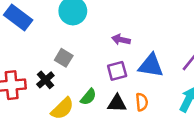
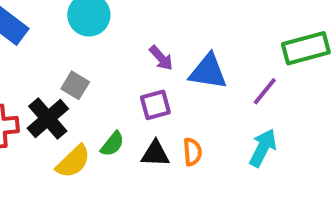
purple arrow: (121, 40) -> (161, 58), turned -144
blue triangle: (151, 66) -> (208, 72), moved
black cross: (45, 80) -> (48, 119), size x1.5

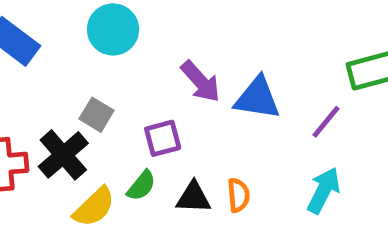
purple arrow: (161, 58) -> (201, 82), size x1.4
purple square: (155, 105) -> (163, 138), moved

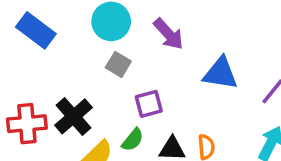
purple arrow: (201, 82) -> (169, 34), moved
gray square: (96, 115) -> (118, 64), moved

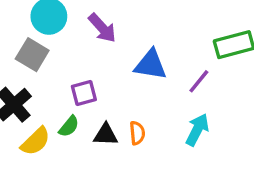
gray square: (118, 64) -> (32, 55), moved, size x1.4

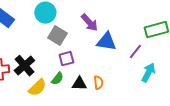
purple arrow: (102, 28) -> (89, 23), moved
gray square: (32, 55) -> (57, 36), moved
cyan arrow: (197, 130) -> (148, 73), moved

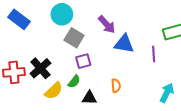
purple line: (135, 52) -> (154, 54), turned -42
cyan arrow: (148, 73) -> (167, 93), moved
black triangle: (79, 84) -> (89, 98), moved

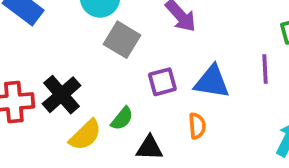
blue triangle: (124, 44) -> (212, 82), moved
purple square: (83, 61) -> (162, 82), moved

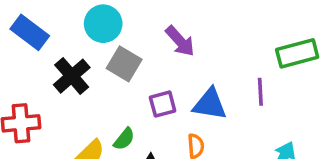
black cross: (62, 95) -> (72, 76), moved

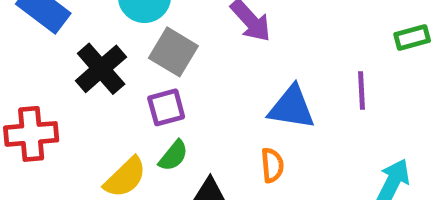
green rectangle: (297, 53) -> (412, 37), size x0.6
purple square: (163, 104) -> (166, 107), moved

